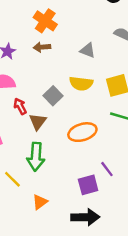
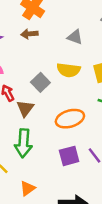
purple square: (88, 185) -> (69, 156), moved

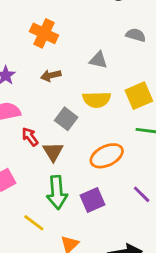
brown arrow: (29, 34) -> (51, 76), moved
purple square: (69, 156) -> (92, 200), moved

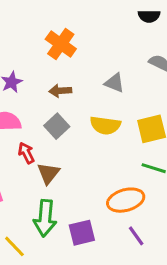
gray square: (66, 119) -> (57, 126), moved
orange ellipse: (107, 156) -> (126, 200), moved

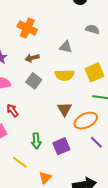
red arrow: (26, 153) -> (12, 110), moved
brown triangle: (48, 173) -> (64, 109), moved
green arrow: (45, 218) -> (36, 141), size x0.7

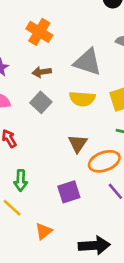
gray triangle: (66, 47) -> (88, 62), size x1.6
green arrow: (36, 141) -> (21, 181), moved

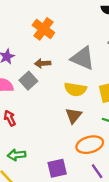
gray square: (41, 102) -> (28, 81), moved
brown triangle: (78, 143) -> (74, 116), moved
green arrow: (21, 181) -> (17, 155), turned 78

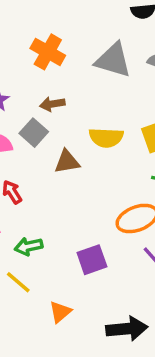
gray triangle: (83, 58) -> (113, 60), moved
brown triangle: (74, 116) -> (67, 162), moved, turned 48

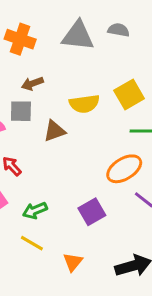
gray square: (34, 133) -> (21, 111), turned -30

